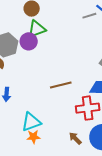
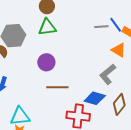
purple circle: (29, 41) -> (46, 62), moved

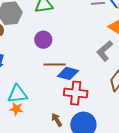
blue diamond: (95, 98) -> (68, 73), moved

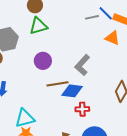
gray L-shape: (105, 51) -> (82, 65), moved
red cross: (76, 93) -> (82, 109), size x0.6

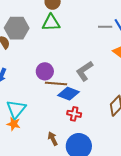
purple circle: (43, 61) -> (45, 71), moved
cyan triangle: (25, 118) -> (16, 109), turned -50

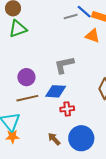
gray L-shape: (84, 71) -> (64, 65), turned 40
brown line: (56, 83) -> (27, 98), moved

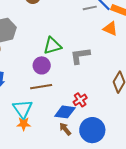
green triangle: (18, 29) -> (52, 46), moved
blue diamond: (56, 91) -> (65, 112), moved
red cross: (67, 109) -> (80, 100), turned -32

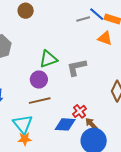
brown arrow: (65, 129) -> (91, 124), moved

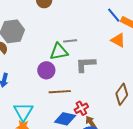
gray line: (83, 19) -> (70, 41), moved
brown line: (40, 101) -> (60, 92), moved

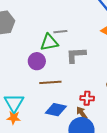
red cross: (81, 108) -> (87, 98), moved, turned 32

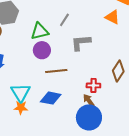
gray line: (60, 32) -> (64, 20), turned -48
green triangle: (49, 42) -> (40, 31), moved
blue diamond: (56, 110) -> (51, 98), moved

